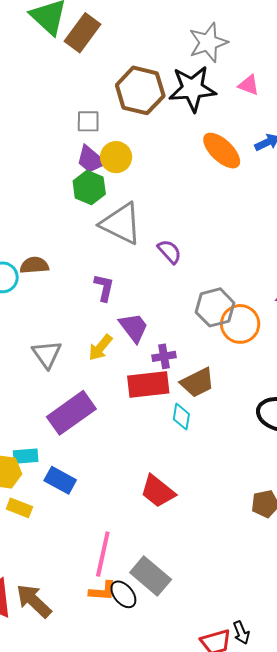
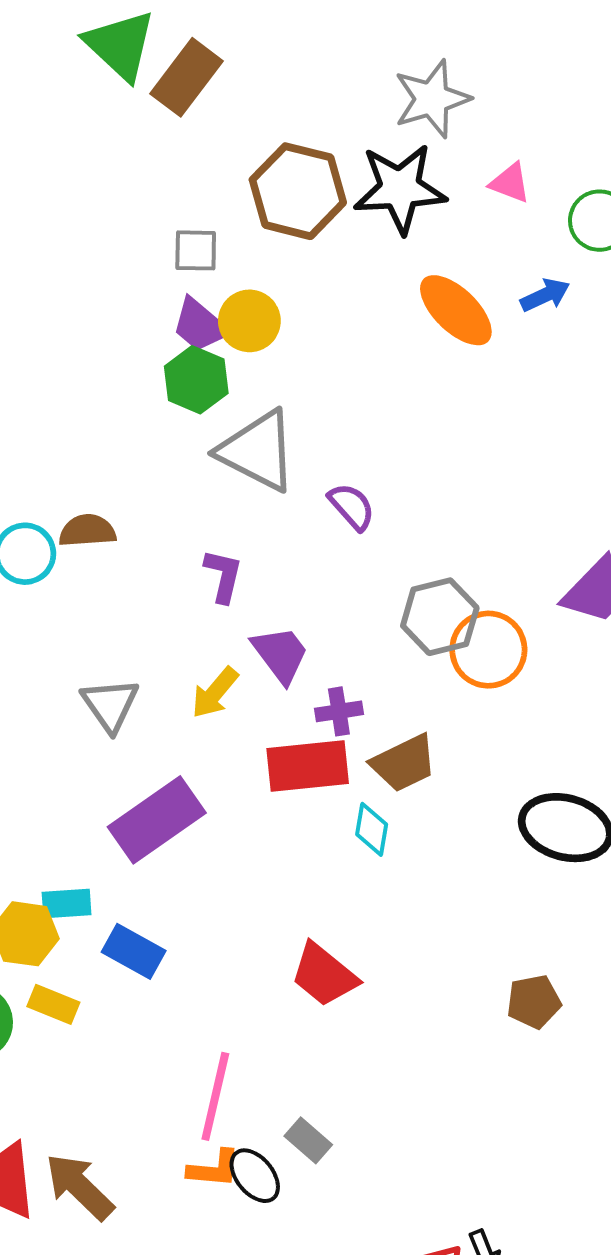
gray rectangle: (151, 576) -> (308, 1140), size x0.6

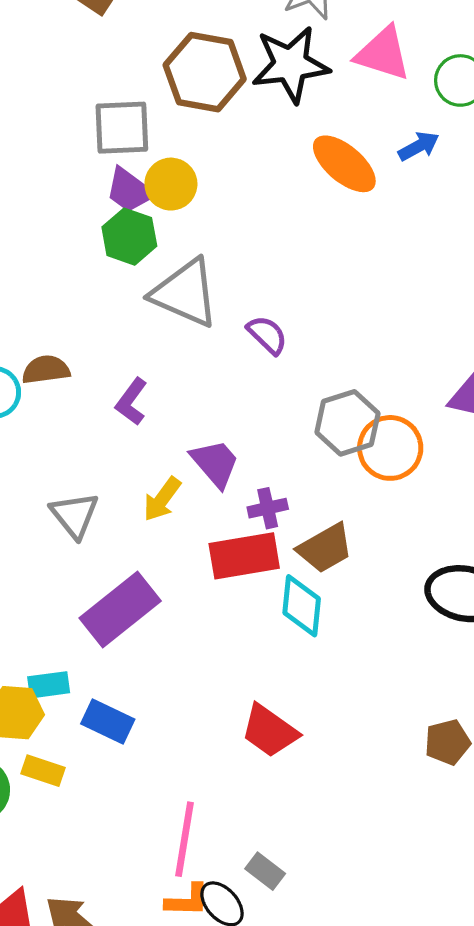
pink triangle: (510, 183) -> (383, 54), size x1.6
gray square: (196, 250) -> (122, 128), size x1.5
purple L-shape: (223, 576) -> (131, 402), moved, turned -153
cyan diamond: (372, 829) -> (302, 606), size x1.4

